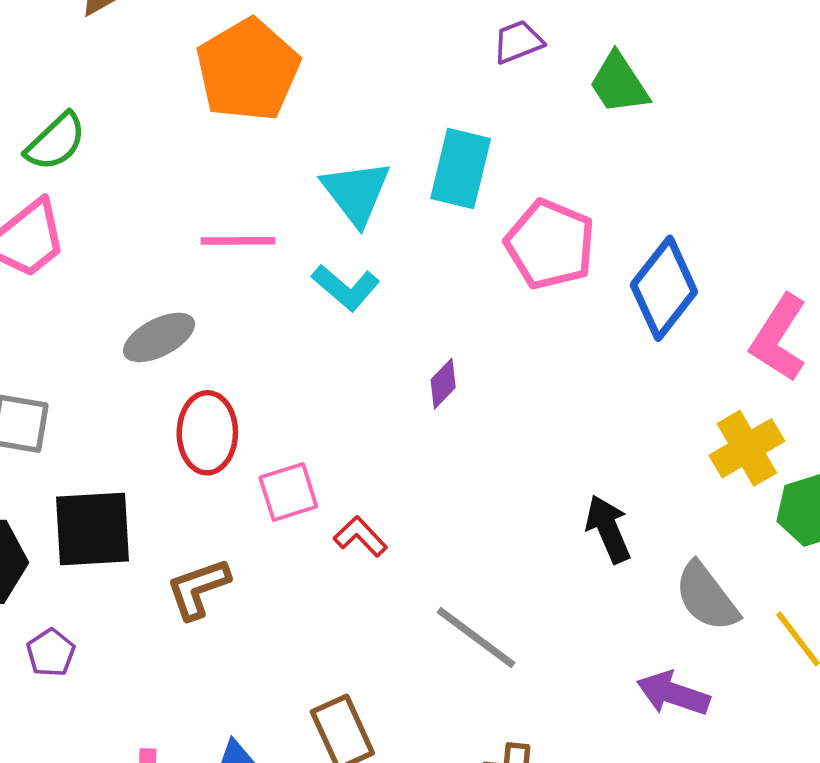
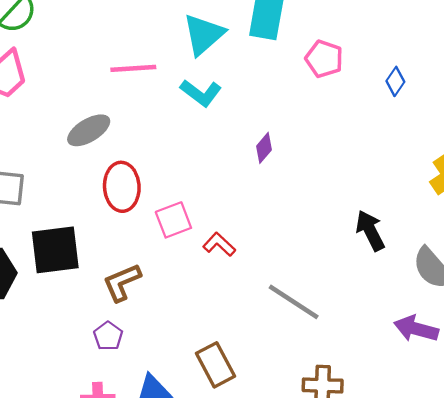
cyan triangle: (356, 193) -> (204, 34), turned 30
pink pentagon: (550, 244) -> (324, 59), size x0.7
blue diamond: (664, 288) -> (395, 81), size x0.5
purple pentagon: (51, 653) -> (108, 336), moved

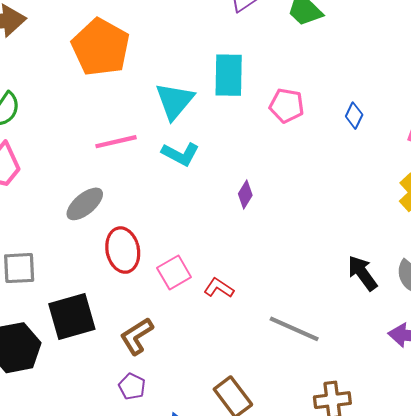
black arrow: (370, 231) -> (362, 273), moved

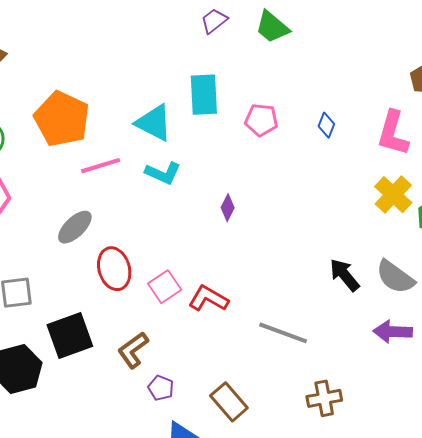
orange pentagon: (101, 47) -> (62, 119), moved
cyan triangle: (175, 101) -> (154, 123), turned -39
red L-shape: (219, 288) -> (208, 299), size x1.4
purple pentagon: (132, 387) -> (161, 388), moved

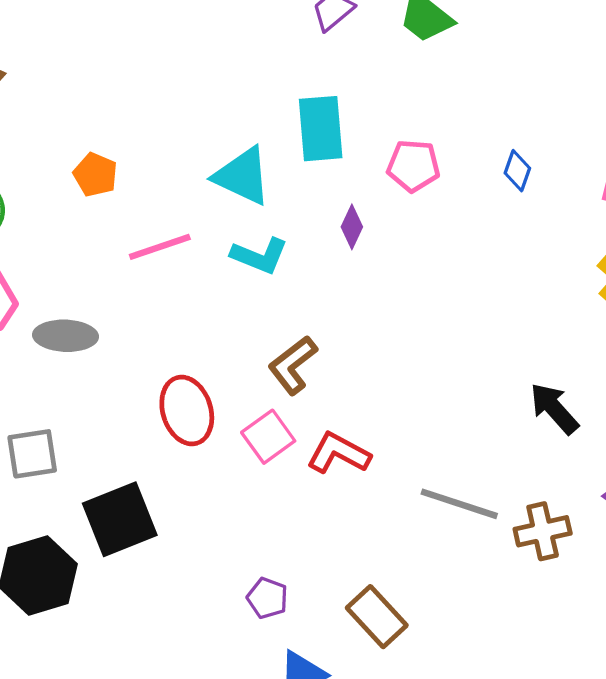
orange pentagon: (62, 119) -> (95, 175), size x0.5
purple diamond: (228, 208) -> (352, 227), moved
gray ellipse: (75, 227) -> (66, 336), moved, turned 48
brown L-shape: (133, 350) -> (293, 365), moved
brown cross: (324, 398) -> (543, 531), moved

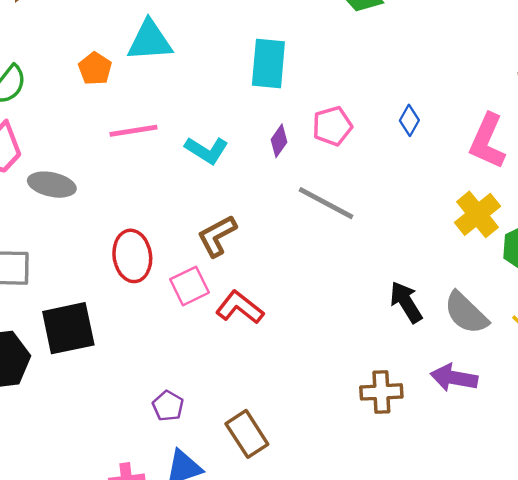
pink pentagon: (413, 166) -> (332, 126), moved, turned -30
cyan triangle: (242, 176) -> (150, 41), moved, turned -39
gray line: (459, 504) -> (326, 203), moved

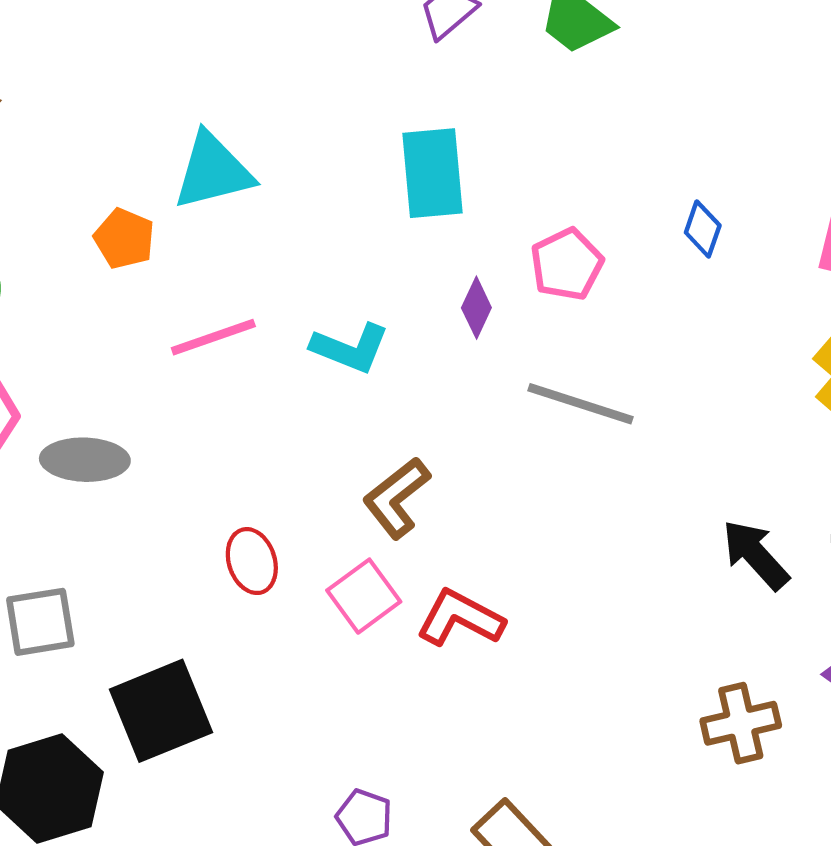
red ellipse: (132, 256) -> (252, 561), size x0.7

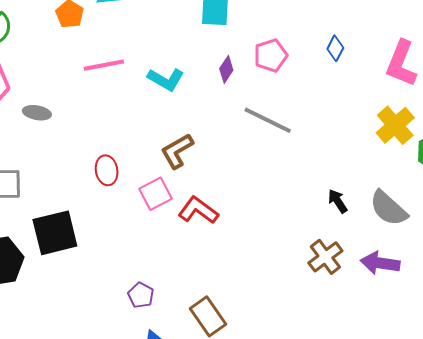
gray ellipse: (85, 460) -> (37, 113), size x0.7
black arrow: (755, 555) -> (338, 201), size x0.7
brown cross: (741, 723) -> (325, 257), moved, turned -32

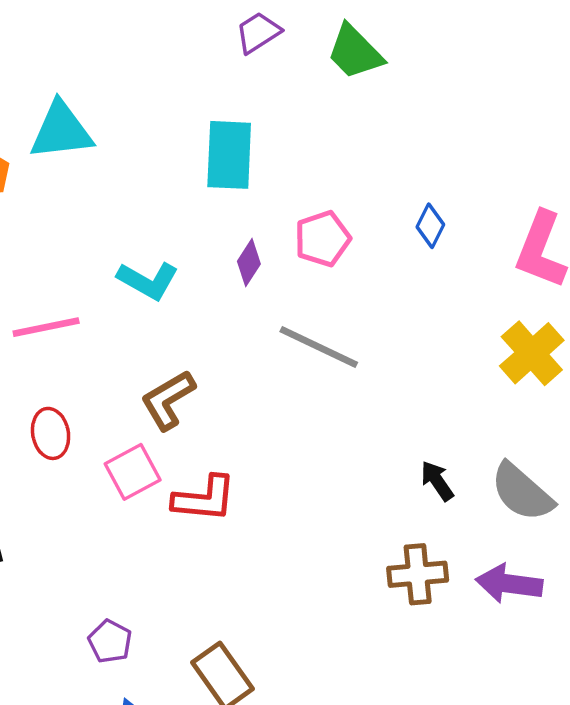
pink line: (104, 65) -> (46, 327), moved
red L-shape: (198, 210) -> (204, 499), turned 150
brown cross: (325, 257) -> (418, 574), turned 32

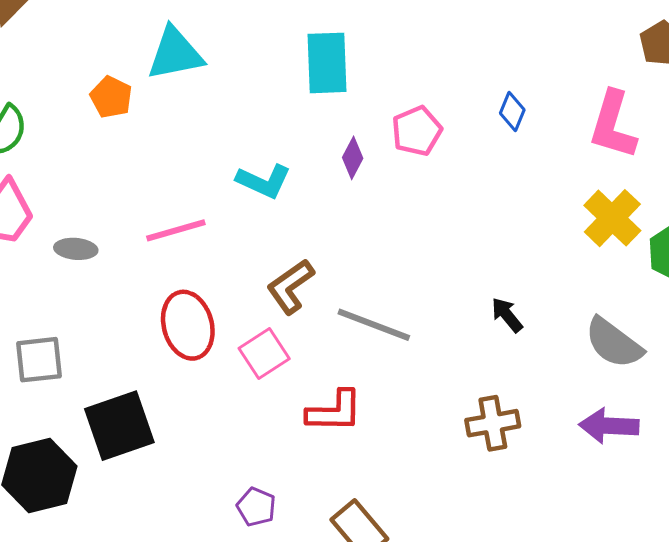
gray line: (319, 347) -> (374, 325), moved
red ellipse: (51, 433) -> (188, 325), size x1.5
black arrow: (437, 481) -> (507, 315), moved
red L-shape: (204, 499) -> (334, 411), moved
brown cross: (418, 574) -> (493, 423), moved

